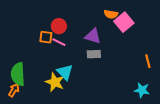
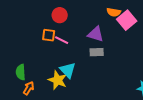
red circle: (59, 26) -> (60, 15), moved
green semicircle: (18, 74) -> (21, 72), size x0.7
orange arrow: (14, 90) -> (29, 88), moved

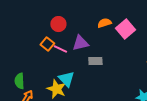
orange semicircle: (114, 12) -> (104, 23), moved, turned 152
purple triangle: (96, 34) -> (80, 43), moved, turned -30
orange square: (49, 35) -> (47, 44), turned 32

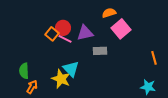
red circle: (58, 24) -> (63, 28), moved
pink square: (125, 29) -> (121, 29), moved

